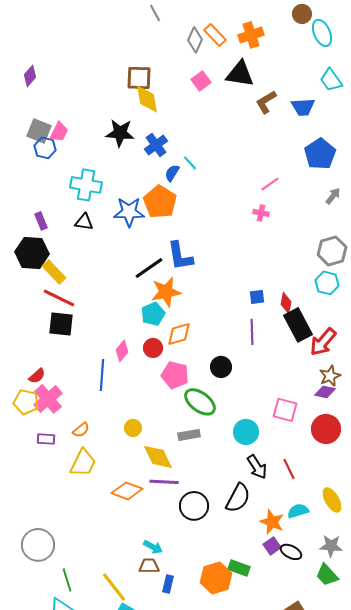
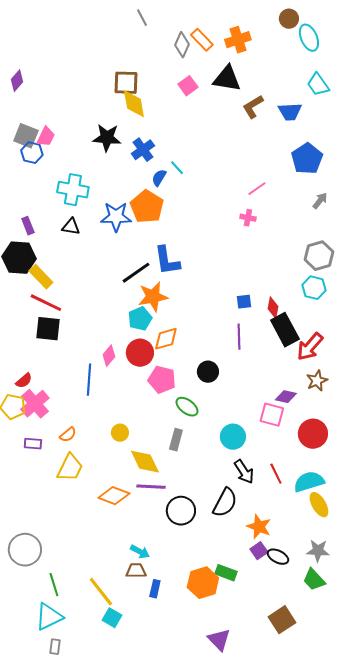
red circle: (153, 348) -> (140, 353), size x1.4
purple diamond: (325, 392) -> (286, 397), moved
green ellipse: (200, 402) -> (187, 407), size x0.7
gray rectangle: (189, 435) -> (176, 440), turned -65
cyan semicircle: (298, 511) -> (309, 482), moved, size x1.4

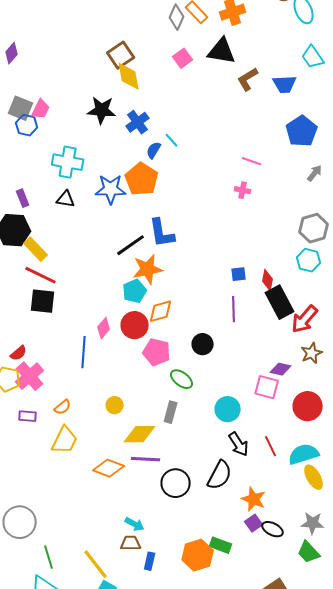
brown square: (126, 83) -> (121, 55), turned -36
pink line: (257, 189) -> (252, 161), turned 54
yellow diamond: (145, 462) -> (140, 434), turned -64

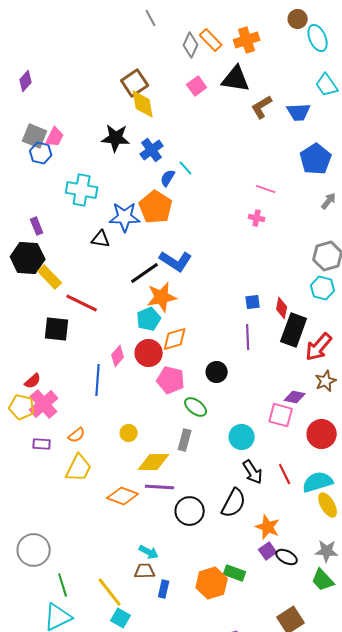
black triangle: (66, 199) -> (101, 239), moved
blue L-shape: (162, 233) -> (176, 261), turned -48
red line: (41, 275) -> (82, 303), moved
black rectangle: (280, 302) -> (294, 330), turned 48

